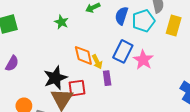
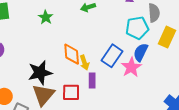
blue semicircle: (122, 16) -> (141, 52), moved
green star: (61, 22) -> (46, 17), moved
red square: (77, 88) -> (71, 92), moved

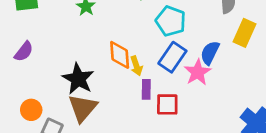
cyan pentagon: (137, 28) -> (171, 21), moved, turned 30
black star: (40, 73) -> (78, 79), turned -30
red square: (71, 92) -> (167, 104), moved

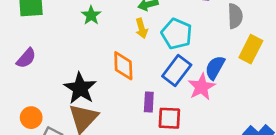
yellow arrow: (136, 66) -> (142, 28), moved

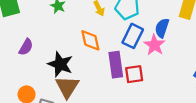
purple semicircle: (26, 58) -> (26, 47), moved
purple rectangle: (149, 102) -> (116, 65), size x1.6

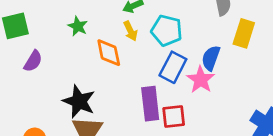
orange diamond: (90, 40) -> (109, 53), moved
purple semicircle: (26, 47) -> (33, 61), moved

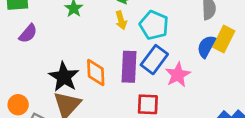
orange diamond: (109, 53) -> (96, 72), moved
blue semicircle: (211, 58) -> (206, 46), moved
purple rectangle: (150, 104) -> (129, 67), moved

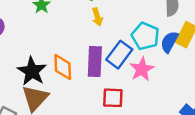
yellow arrow: (121, 20) -> (97, 17), moved
cyan pentagon: (154, 25) -> (145, 36), moved

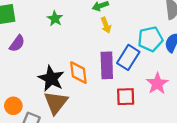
cyan pentagon: (145, 36) -> (150, 39), turned -30
pink star: (142, 69) -> (157, 84), moved

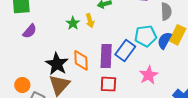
green star: (55, 19) -> (73, 23), moved
yellow arrow: (106, 25) -> (90, 21), moved
red square: (126, 97) -> (108, 84), moved

